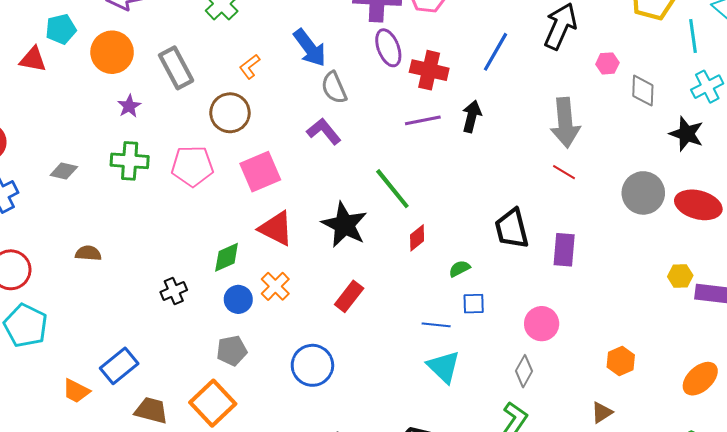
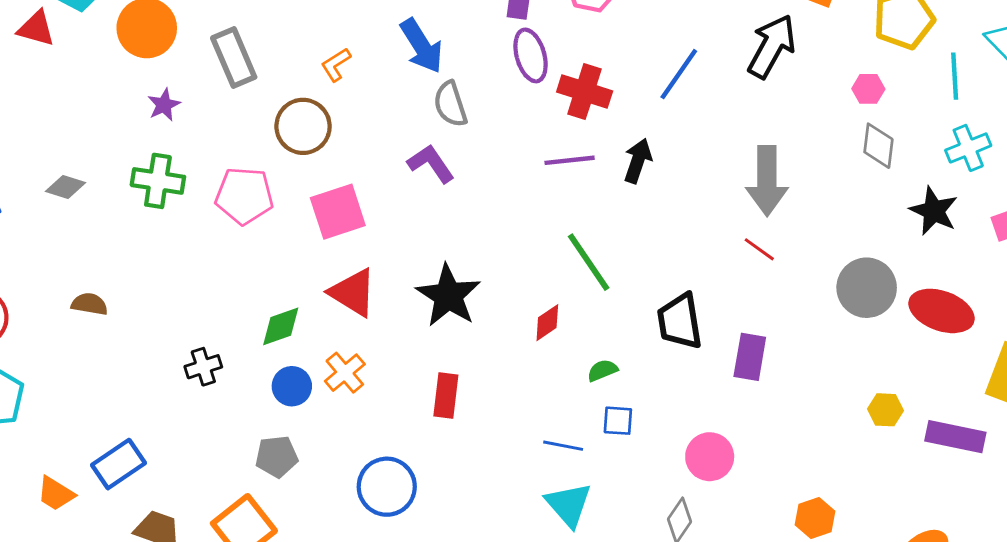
pink hexagon: (607, 63) -> (868, 89), moved
green line: (392, 189) -> (589, 262), moved
yellow hexagon: (680, 276) -> (886, 410), moved
red rectangle: (349, 296) -> (446, 396), turned -36

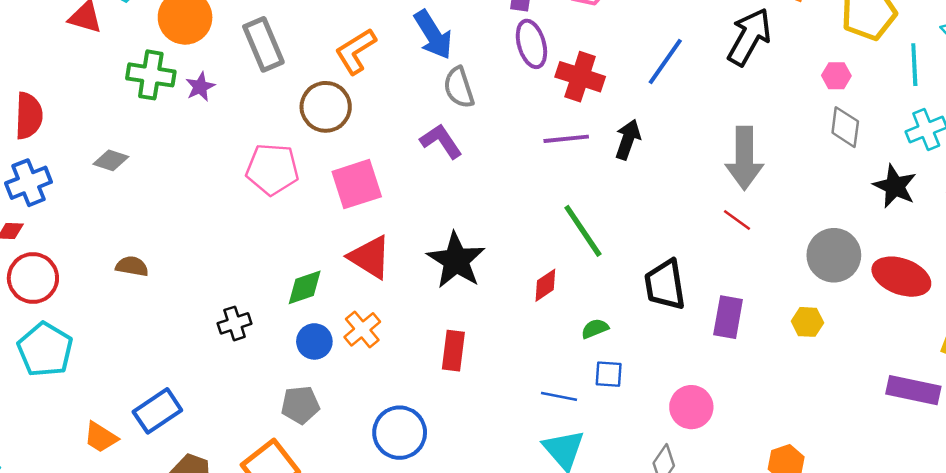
orange L-shape: (336, 65) -> (356, 51), size x1.5
green cross: (158, 181) -> (151, 75), moved
yellow hexagon: (886, 410) -> (807, 322), moved

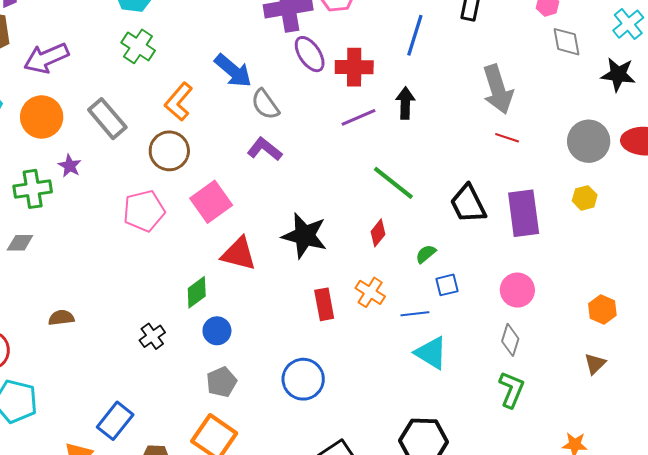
green cross: (151, 75) -> (33, 189), moved
purple rectangle: (728, 317) -> (524, 213), size x1.4
orange cross: (362, 329) -> (370, 292), moved

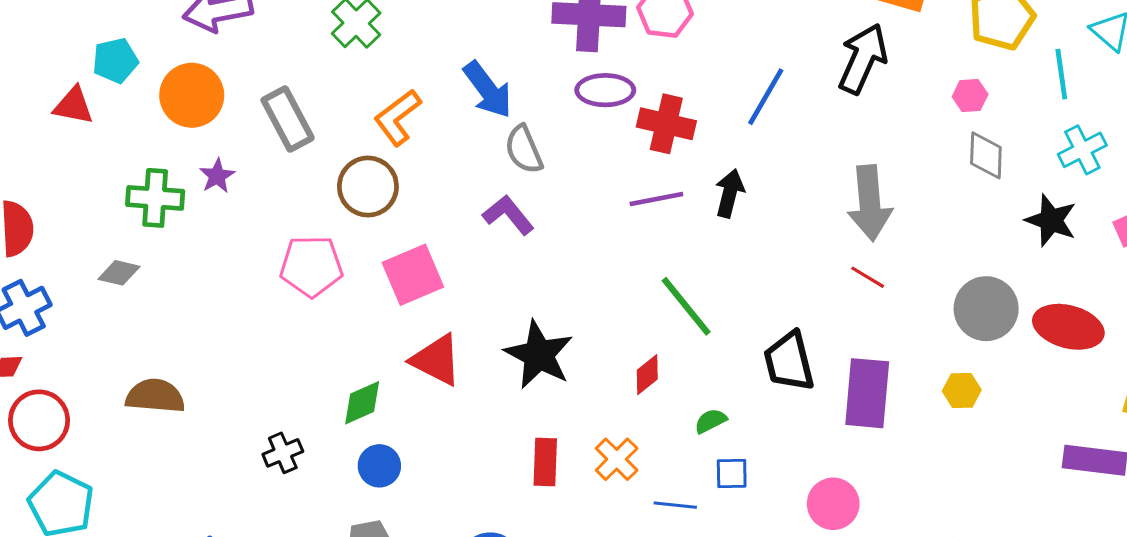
purple ellipse: (310, 54) -> (605, 90), turned -69
brown semicircle: (61, 318) -> (155, 396), size x1.5

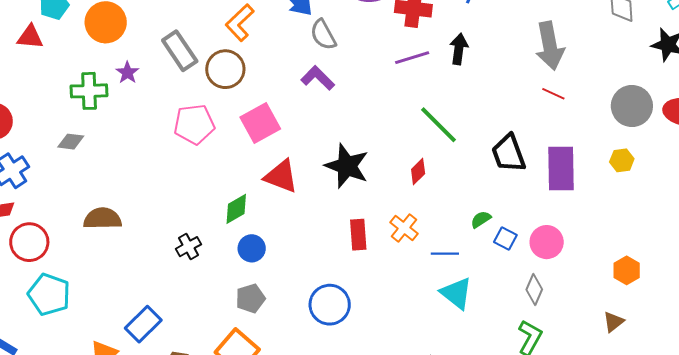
gray rectangle: (288, 119) -> (180, 51), moved
green semicircle: (711, 421) -> (481, 219), moved
blue square: (732, 473) -> (505, 238), moved, turned 35

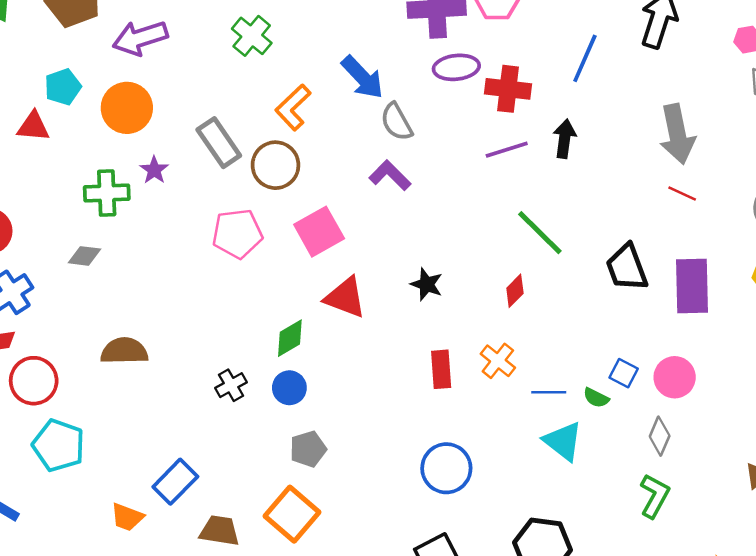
black star: (347, 166) -> (427, 284), size x0.6
green semicircle: (481, 219) -> (596, 398), moved, turned -120
blue circle: (252, 248) -> (289, 388), moved
blue circle: (330, 305) -> (446, 468), moved

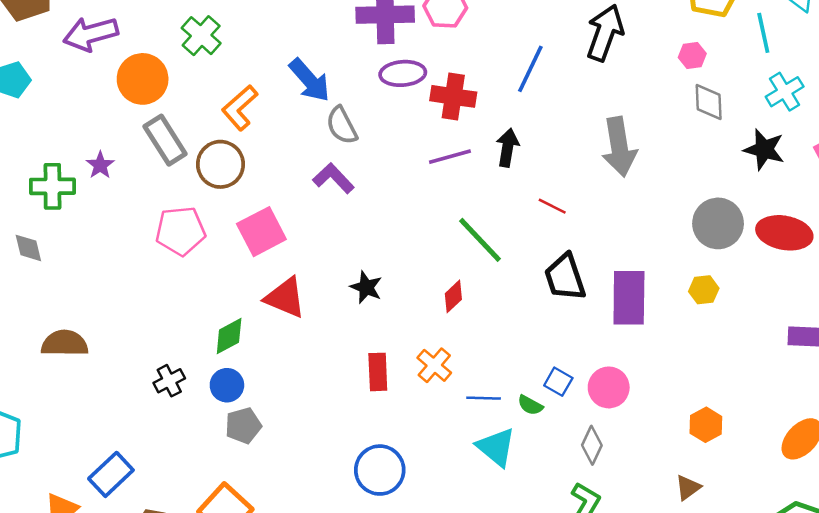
orange circle: (127, 108) -> (143, 79), moved
red line: (682, 193) -> (552, 206), moved
gray diamond: (84, 256) -> (28, 248), turned 68
gray pentagon: (308, 449) -> (243, 426), moved

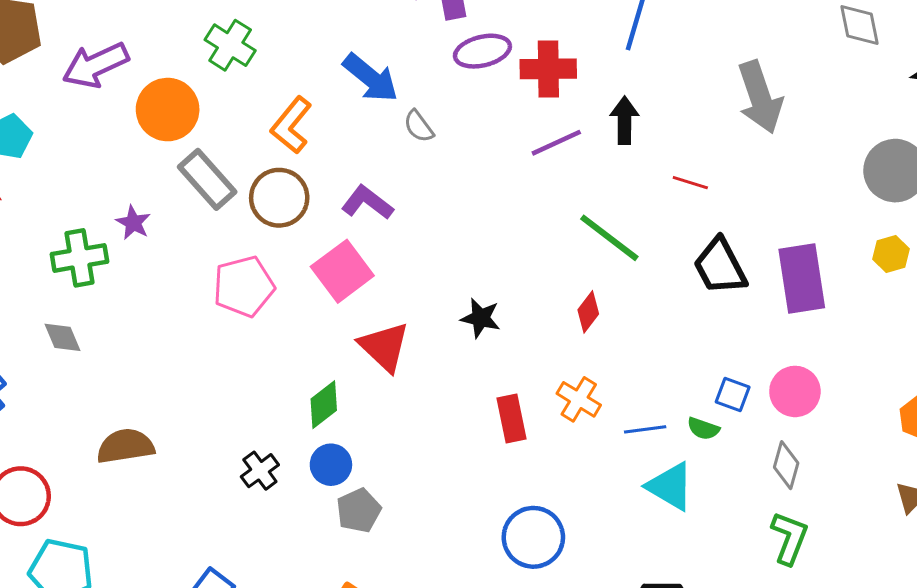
gray semicircle: (342, 125) -> (419, 126), size x0.7
purple L-shape: (334, 178) -> (367, 203), moved
red triangle: (285, 298) -> (384, 347), turned 30

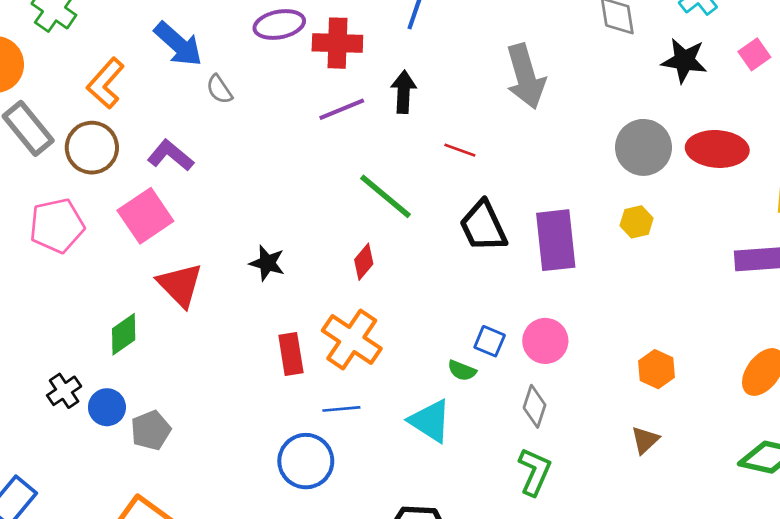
orange cross: (579, 399) -> (352, 340), size x1.5
blue line: (645, 429) -> (341, 409), moved
blue circle: (331, 465) -> (107, 407), moved

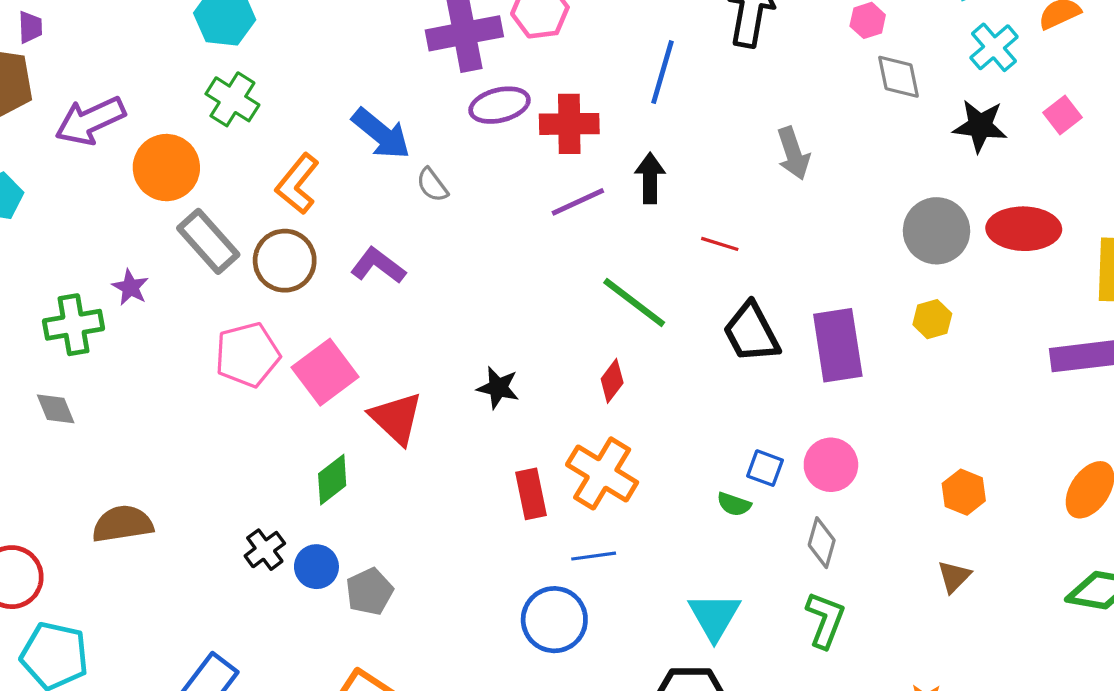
gray arrow: (526, 76) -> (793, 153), size x0.7
pink square: (145, 216) -> (325, 372), moved
cyan triangle: (430, 421) -> (714, 616), moved, turned 30

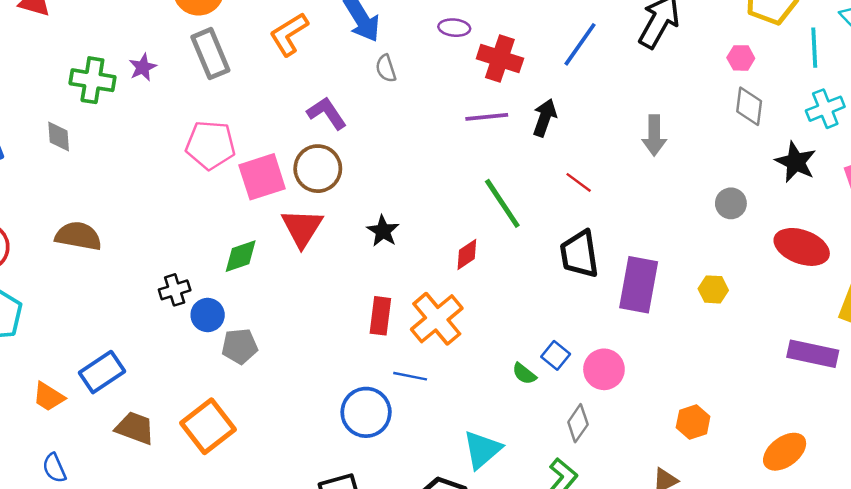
purple ellipse: (500, 105) -> (454, 28), size x0.7
gray circle: (937, 231) -> (731, 203), moved, size x0.6
brown circle: (285, 261) -> (318, 169), moved

